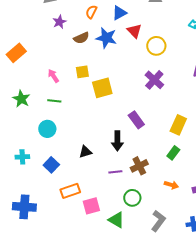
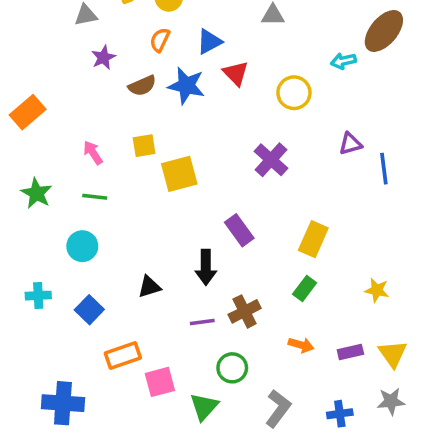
yellow circle: (156, 46) -> (294, 93), moved
blue cross: (24, 207) -> (63, 403), moved
green triangle: (116, 220) -> (204, 407), turned 42

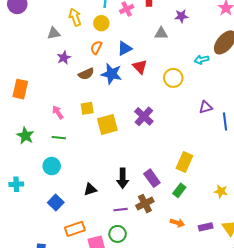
orange rectangle: (28, 112) -> (20, 89), turned -36
purple cross: (271, 160) -> (144, 116), moved
purple rectangle: (239, 230) -> (152, 178), moved
cyan cross: (38, 296) -> (16, 184), moved
green circle: (232, 368) -> (118, 234), moved

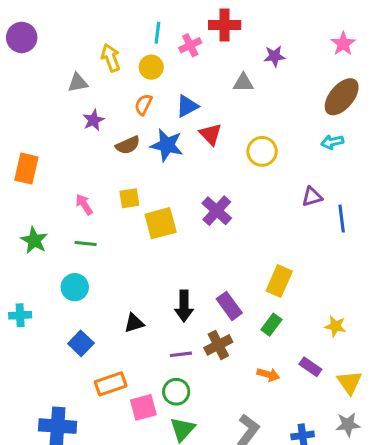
cyan arrow: (202, 60) -> (332, 142), moved
purple rectangle: (206, 227) -> (310, 367), moved, turned 48

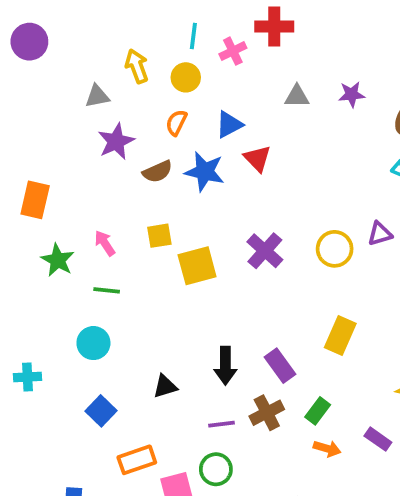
purple star: (275, 56) -> (352, 94), moved
purple star: (93, 120) -> (116, 141), size x1.4
yellow circle: (262, 151) -> (335, 249), moved
green star: (34, 240) -> (58, 260), moved
green rectangle: (271, 325) -> (318, 411), moved

